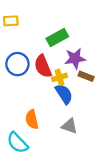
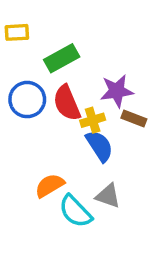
green rectangle: (57, 37) -> (62, 58), moved
orange semicircle: (32, 119) -> (50, 186), turned 72
cyan semicircle: (17, 143) -> (75, 211), moved

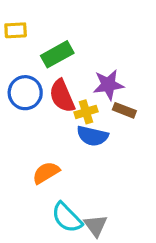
blue semicircle: (99, 146) -> (92, 136), turned 136
gray triangle: (108, 196) -> (96, 226), moved, turned 35
cyan semicircle: (75, 211) -> (67, 218), moved

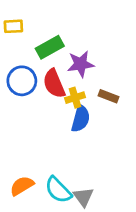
purple star: (108, 85) -> (81, 64), moved
blue semicircle: (92, 136) -> (81, 119), turned -88
orange semicircle: (46, 173) -> (22, 186), moved

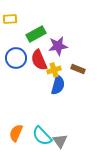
orange semicircle: (22, 186) -> (16, 133), turned -36

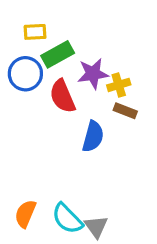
yellow rectangle: (10, 19) -> (35, 32), moved
blue circle: (16, 58) -> (25, 74), moved
yellow cross: (54, 70) -> (119, 85), moved

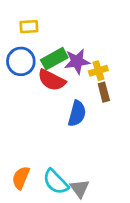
green rectangle: (58, 54) -> (54, 59), moved
red semicircle: (62, 96) -> (52, 80), turned -40
brown rectangle: (125, 111) -> (104, 92), turned 54

